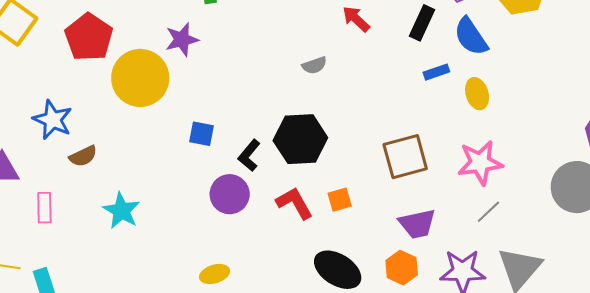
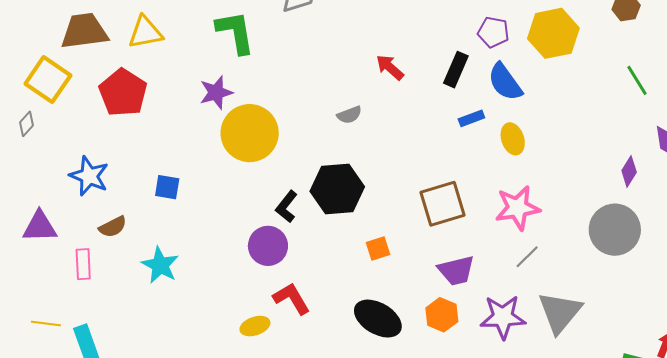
yellow circle: (140, 78) -> (250, 133), moved
blue square: (201, 134) -> (167, 187), moved
brown semicircle: (83, 156) -> (113, 227), moved
red L-shape: (295, 203) -> (292, 299), moved

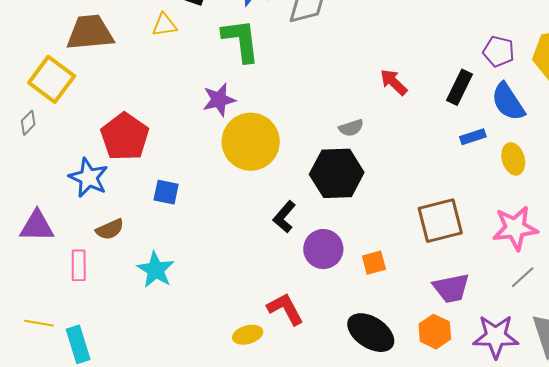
yellow triangle: (145, 32) -> (164, 25), moved, size x0.7
red pentagon: (123, 93) -> (125, 137), moved
black hexagon: (337, 189) -> (337, 173), moved
purple circle: (268, 246) -> (323, 249), moved

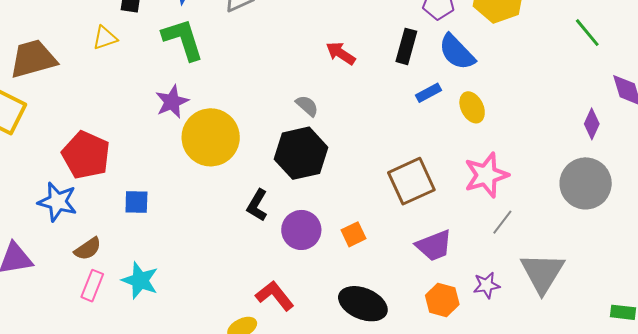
gray semicircle: (351, 128) -> (307, 106), turned -110
pink rectangle: (79, 265) -> (92, 286), moved, turned 32
orange hexagon: (435, 332) -> (442, 300), moved
purple star: (496, 336) -> (487, 285), size x0.6

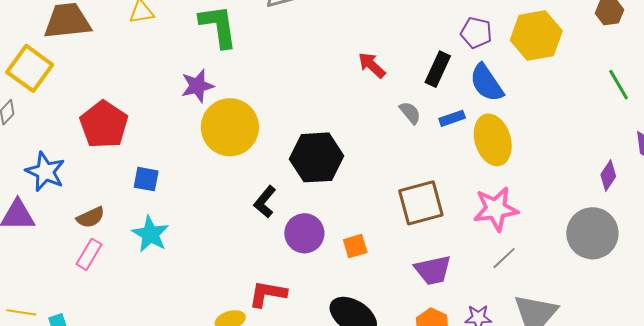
gray semicircle: (307, 106) -> (410, 113), moved
yellow ellipse: (472, 107) -> (493, 140), size x1.6
blue star: (57, 202) -> (45, 172), moved
cyan star: (140, 280) -> (150, 234), moved
red L-shape: (275, 296) -> (268, 294), turned -51

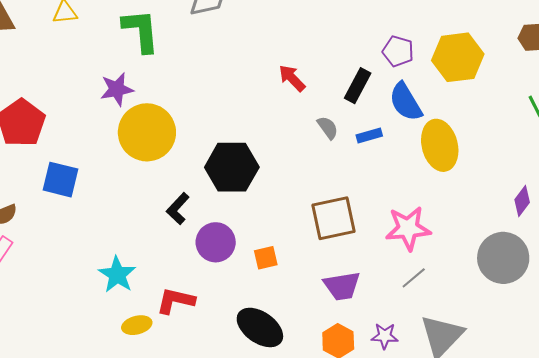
yellow ellipse: (493, 140) -> (440, 145), moved
blue square: (146, 179) -> (61, 180), size x1.4
cyan star: (150, 234) -> (117, 275), moved

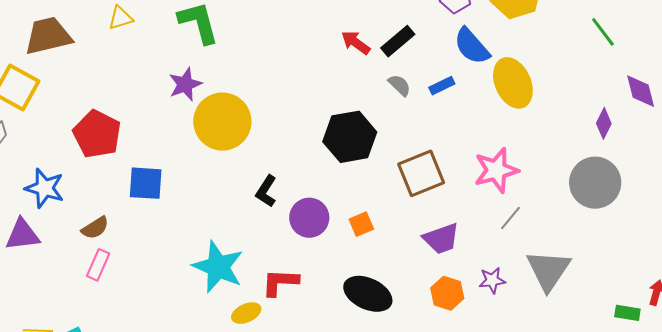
black rectangle: (358, 86) -> (398, 41), moved, turned 32
black hexagon: (232, 167) -> (350, 137), moved
cyan star: (117, 275) -> (218, 267), size x1.4

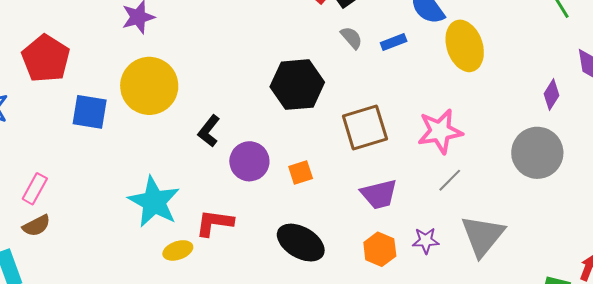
yellow circle: (222, 122) -> (149, 86), moved
brown semicircle: (95, 228) -> (36, 226), moved

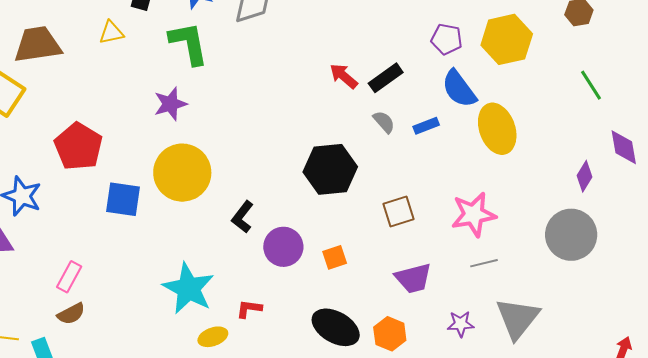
brown square: (365, 127) -> (398, 212), size x0.7
gray line: (450, 180) -> (484, 263), turned 32
red L-shape: (214, 223) -> (249, 309), size x0.7
orange hexagon: (380, 249) -> (390, 334), moved

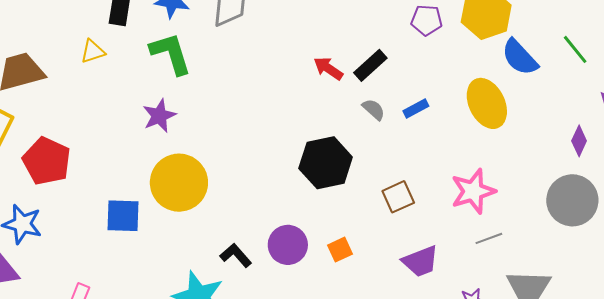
blue semicircle: (459, 89) -> (520, 57), moved
red pentagon: (78, 146) -> (47, 161), moved
black L-shape: (243, 217) -> (236, 255), moved, turned 108

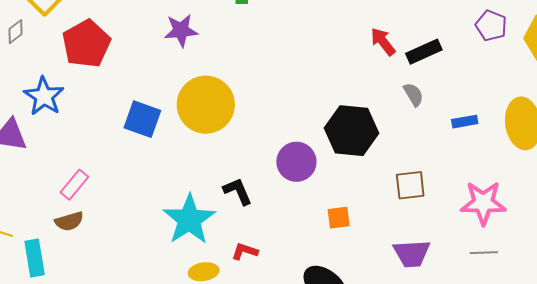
blue rectangle: (416, 108) -> (465, 122), moved
purple star: (159, 116) -> (181, 30), moved
purple circle: (288, 245) -> (296, 162), moved

